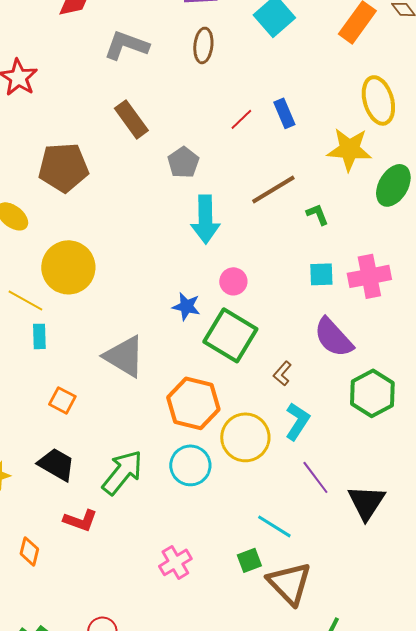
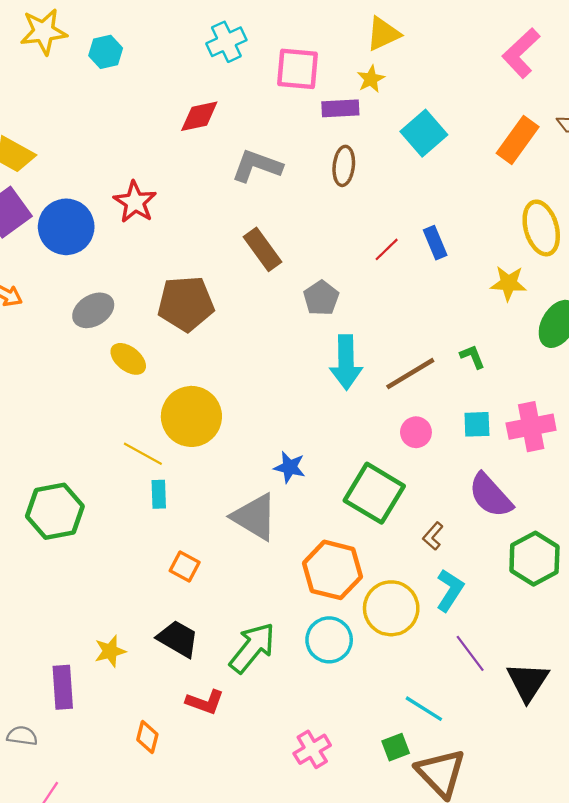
yellow star: (349, 149) -> (509, 283), size x0.7
brown line: (273, 189) -> (410, 374), moved
pink circle: (233, 281) -> (416, 432), moved
blue star: (186, 306) -> (290, 467), moved

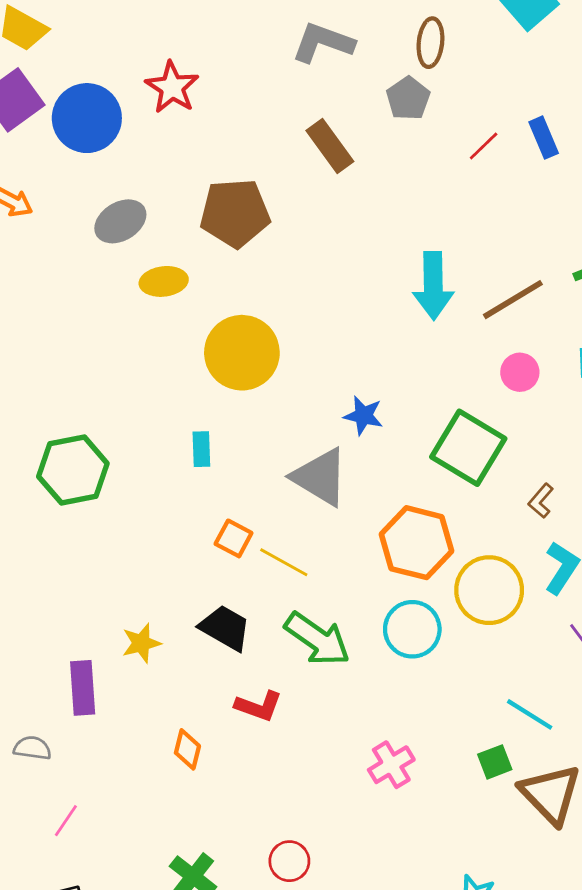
gray pentagon: (321, 298) -> (408, 98), moved
yellow ellipse: (128, 359) -> (164, 281), turned -45
yellow line: (143, 454) -> (284, 562), moved
green arrow: (252, 648) -> (317, 639), turned 86

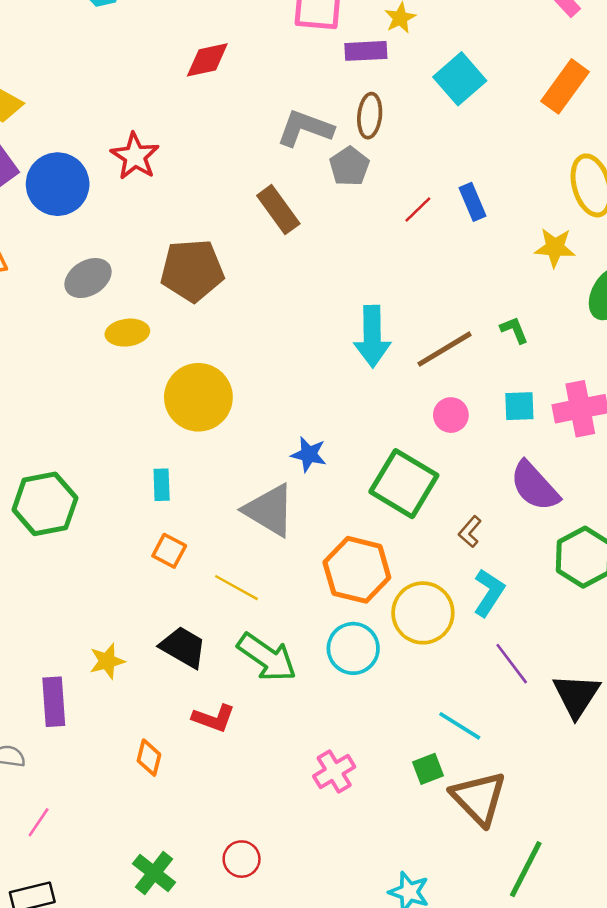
gray L-shape: (323, 43) -> (305, 128), moved
orange square: (234, 538) -> (169, 551), moved

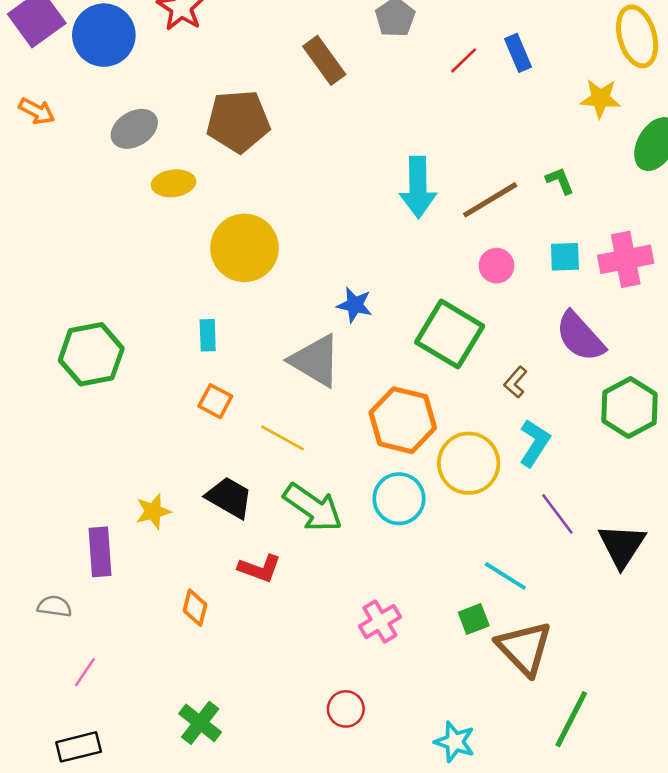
red circle: (242, 859) -> (346, 709), moved

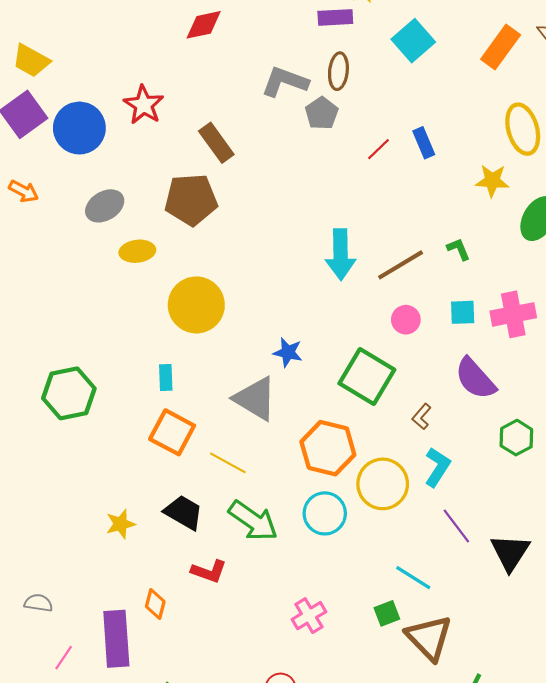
brown rectangle: (324, 60) -> (216, 143), moved
orange square: (215, 401) -> (172, 432), size x1.6
green hexagon: (629, 408) -> (516, 438), size x0.7
purple rectangle: (100, 552) -> (116, 639), moved, size x1.4

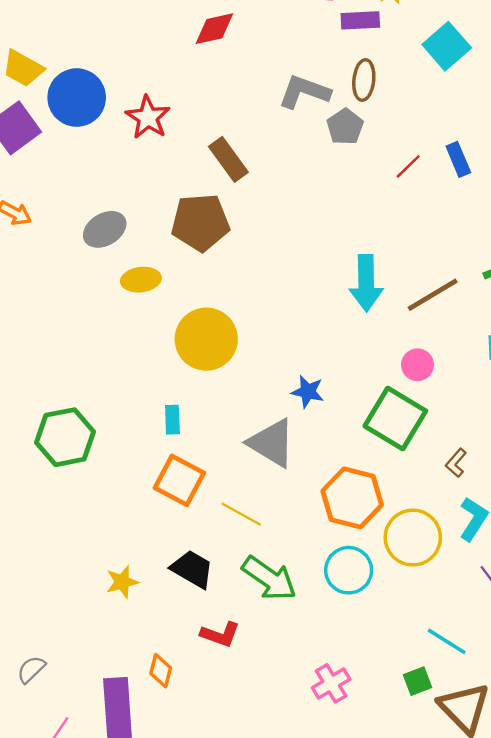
blue circle: (79, 128) -> (77, 98), moved
pink circle: (406, 320) -> (417, 365), moved
gray semicircle: (38, 603) -> (31, 669), turned -52

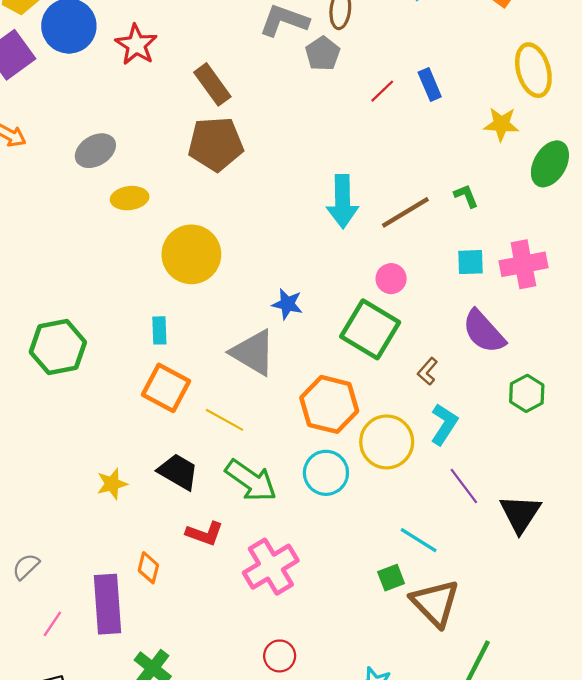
brown pentagon: (200, 222) -> (216, 144), moved
pink cross: (331, 683) -> (271, 567), moved, size x1.5

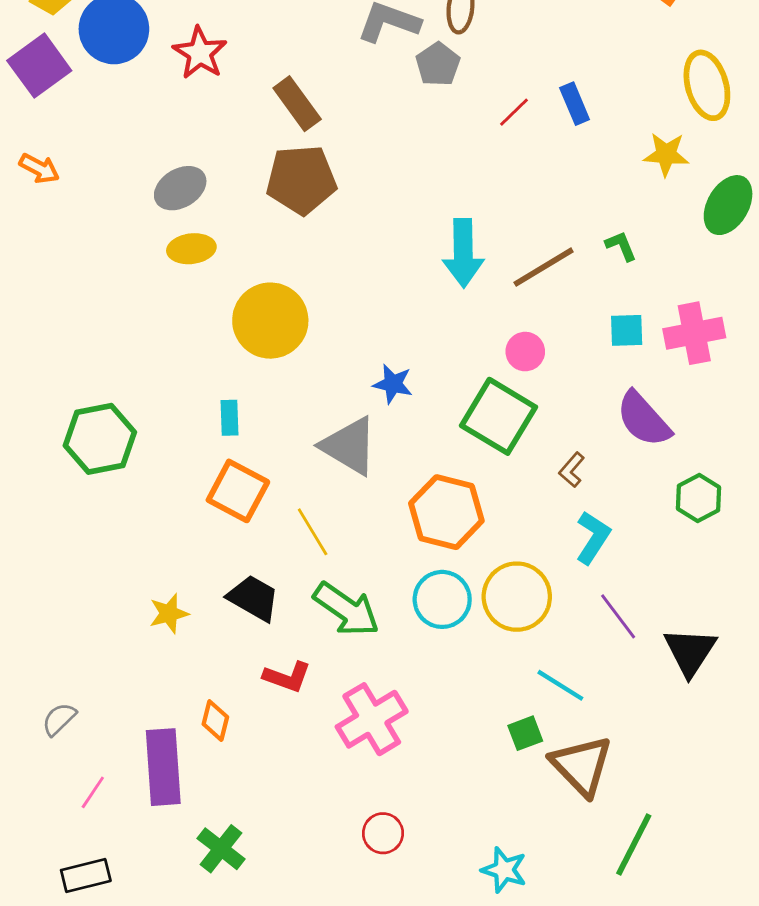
gray ellipse: (95, 151) -> (180, 188), moved
yellow line: (224, 420) -> (313, 532), turned 30
yellow circle: (387, 442) -> (517, 597), moved

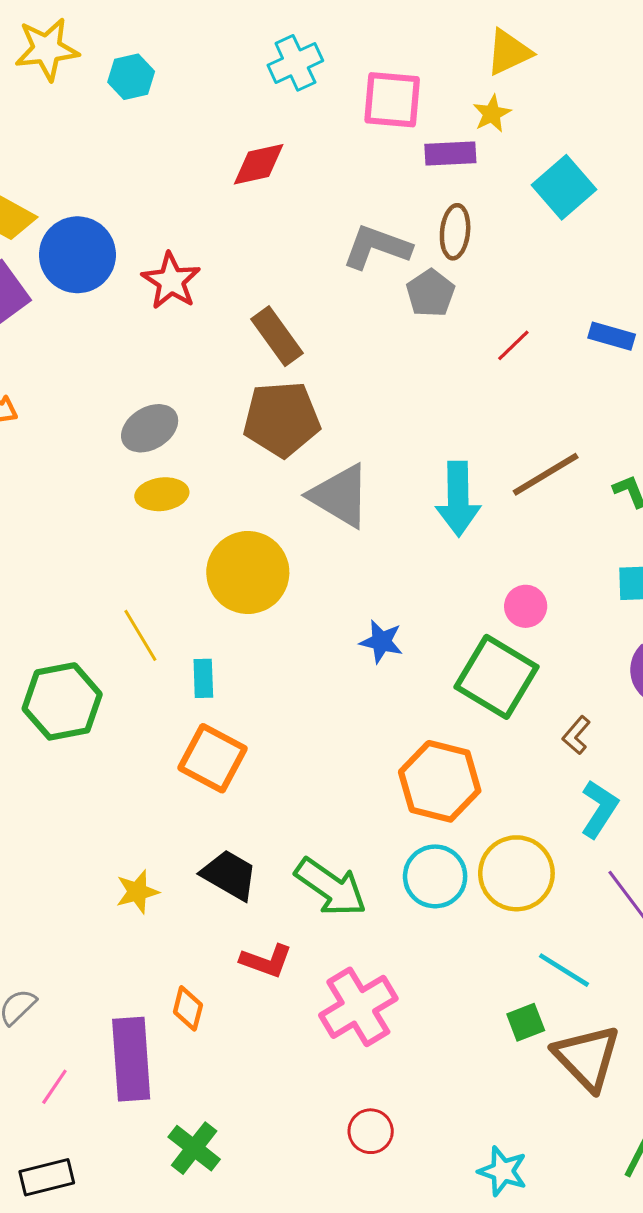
blue rectangle: (575, 104) -> (612, 336), moved, turned -51
brown line: (544, 267) -> (546, 474), moved
gray triangle: (349, 446) -> (340, 496), moved
yellow line: (313, 532) -> (140, 635), moved

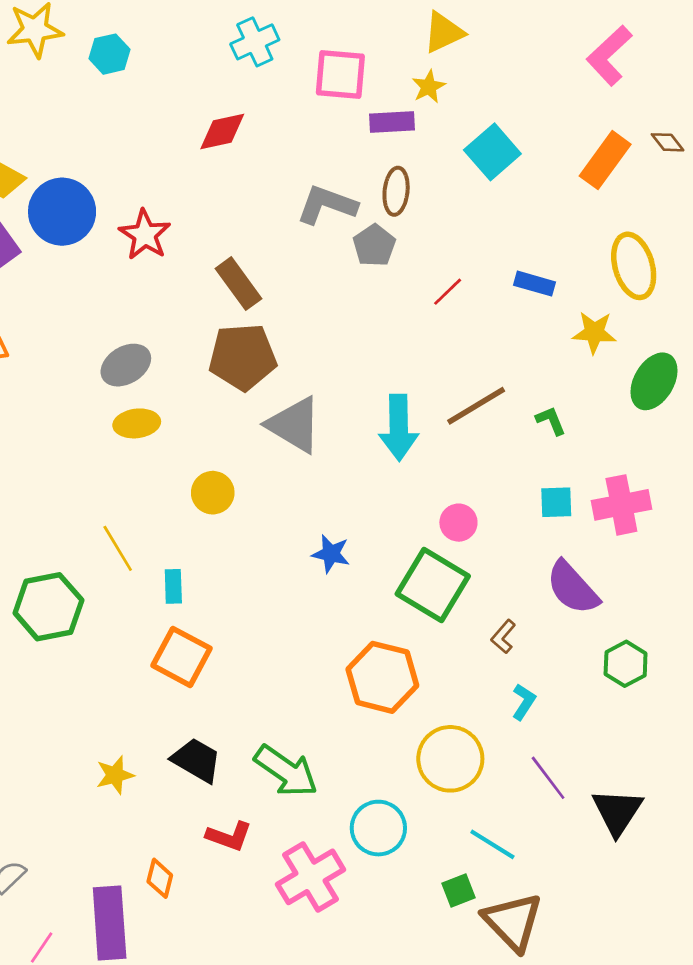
yellow circle: (248, 573) -> (213, 493), size x0.6
cyan L-shape: (599, 809) -> (524, 702), size x0.7
cyan circle: (435, 876) -> (378, 828), moved

